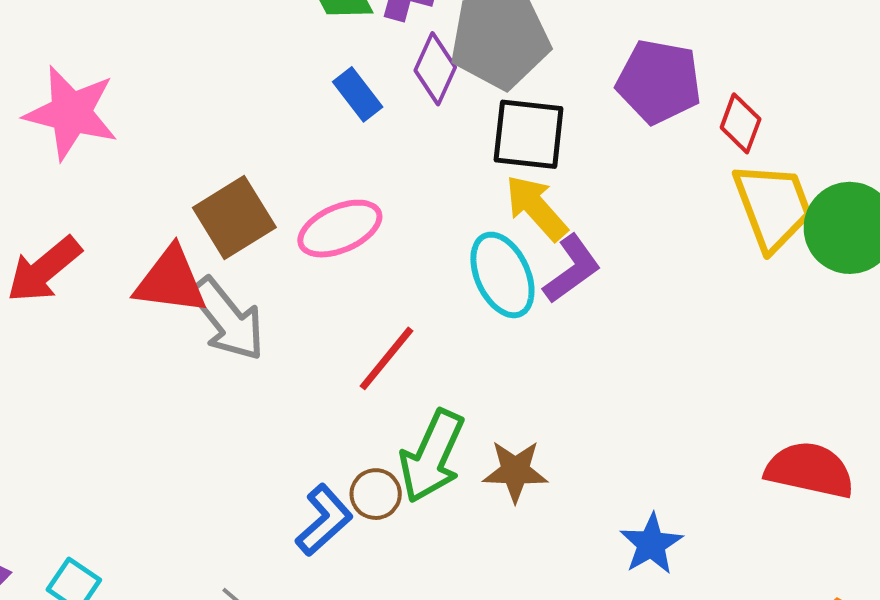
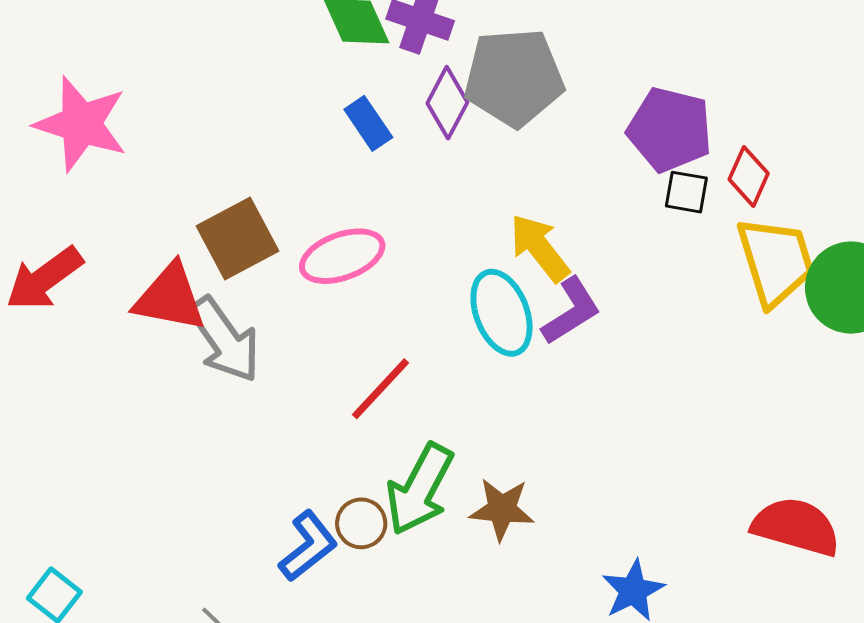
black square: (529, 134) -> (686, 192), moved, size x0.6

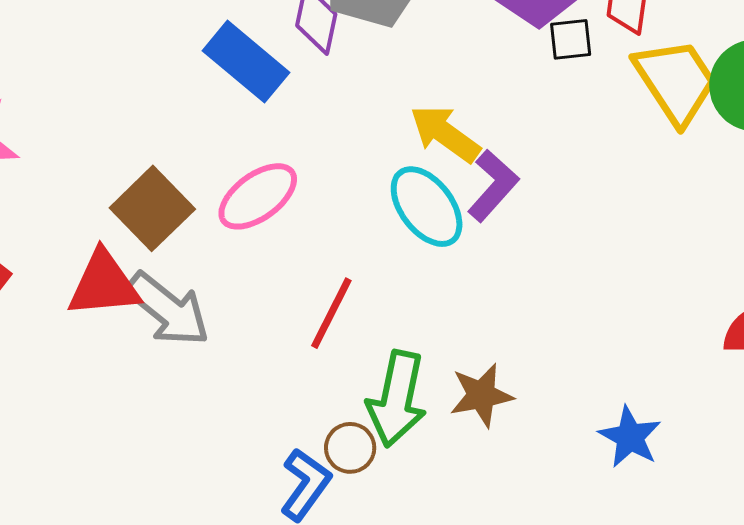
blue rectangle: (368, 123) -> (246, 62), size x1.6

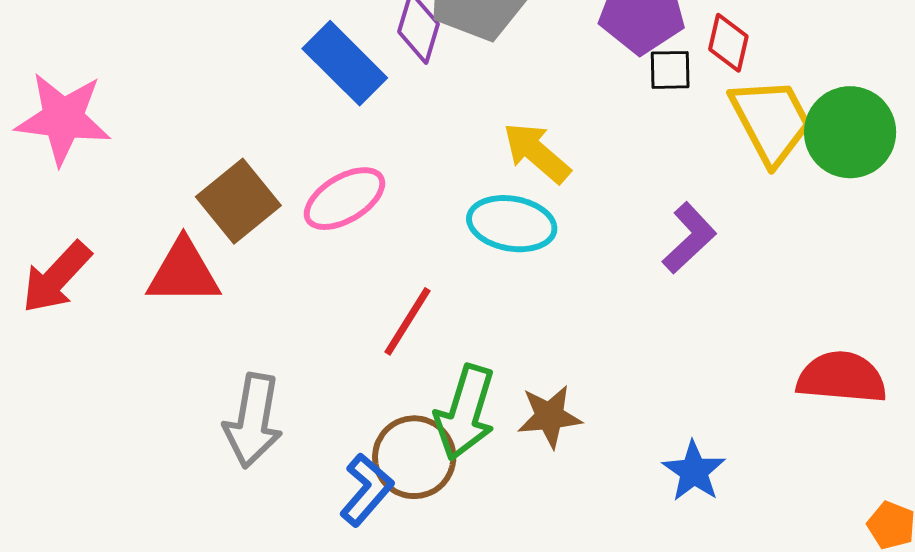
purple L-shape: (493, 186) -> (689, 238), moved
cyan ellipse: (427, 207) -> (512, 224), turned -48
gray arrow: (168, 309) -> (253, 421), moved, turned 56
brown circle: (350, 448) -> (414, 457), size x1.6

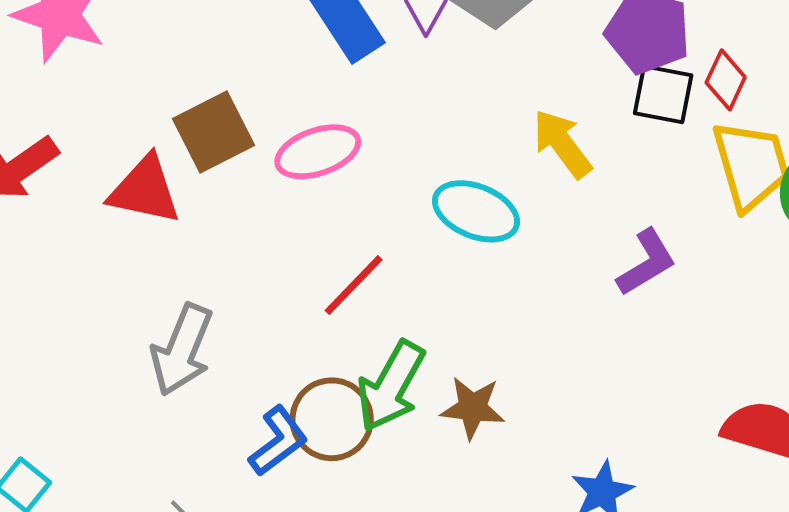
black square: (670, 70) -> (663, 94), size x1.4
yellow arrow: (537, 153) -> (562, 144), moved

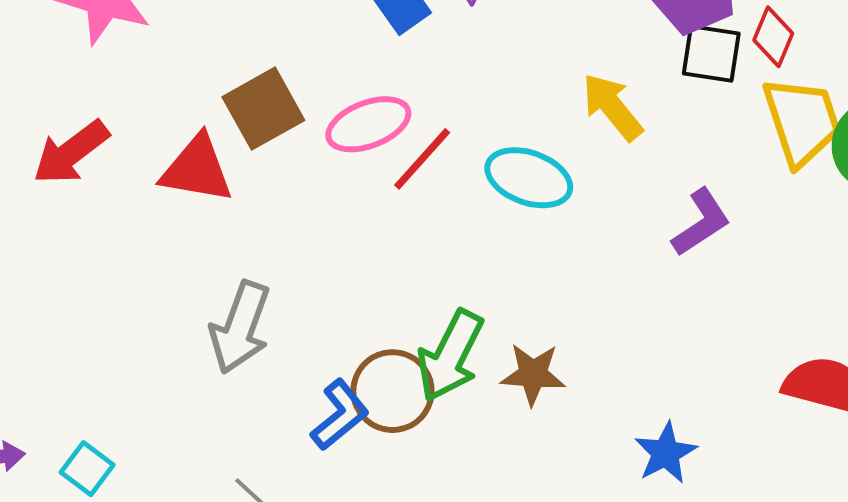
red line: (354, 285) -> (422, 159), moved

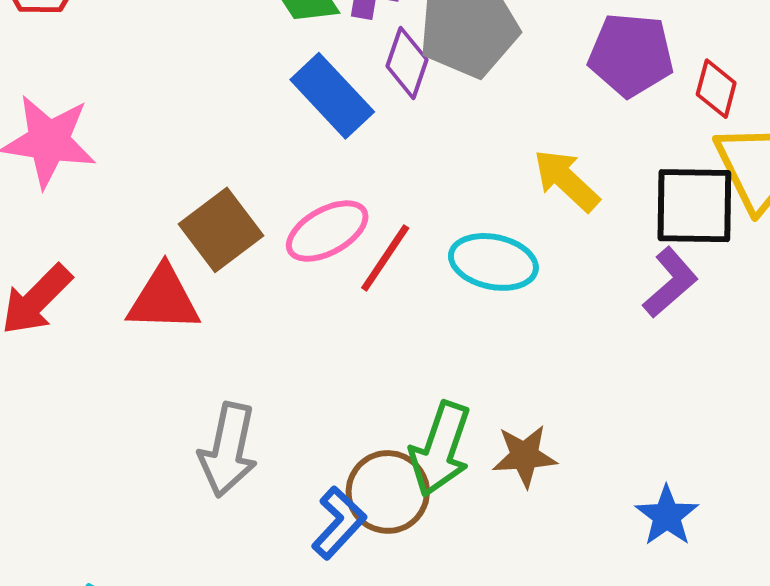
black square: (711, 54) -> (694, 206), moved, size x1.4

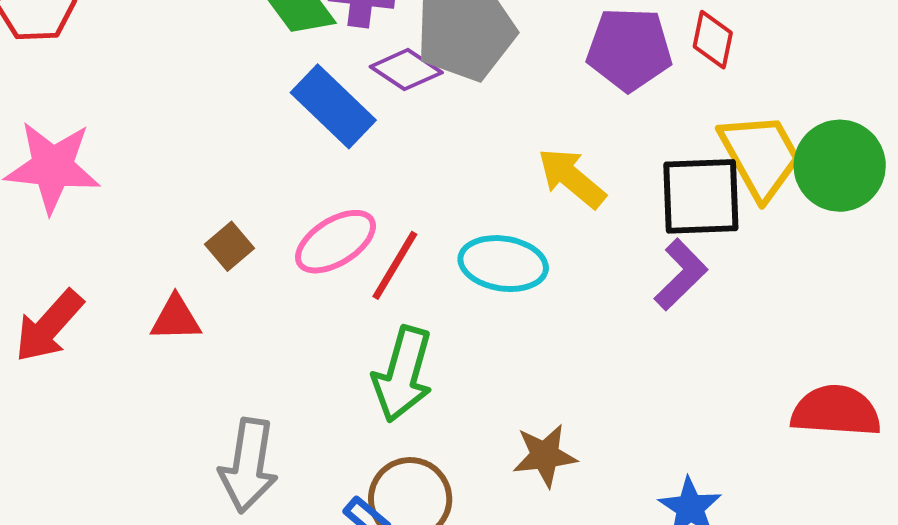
purple diamond: (407, 63) -> (406, 70), turned -72
red diamond: (716, 89) -> (713, 40), moved
brown square: (221, 230) -> (229, 246), size x0.6
red triangle: (164, 299) -> (176, 318), size x0.7
green arrow: (440, 449) -> (403, 374), moved

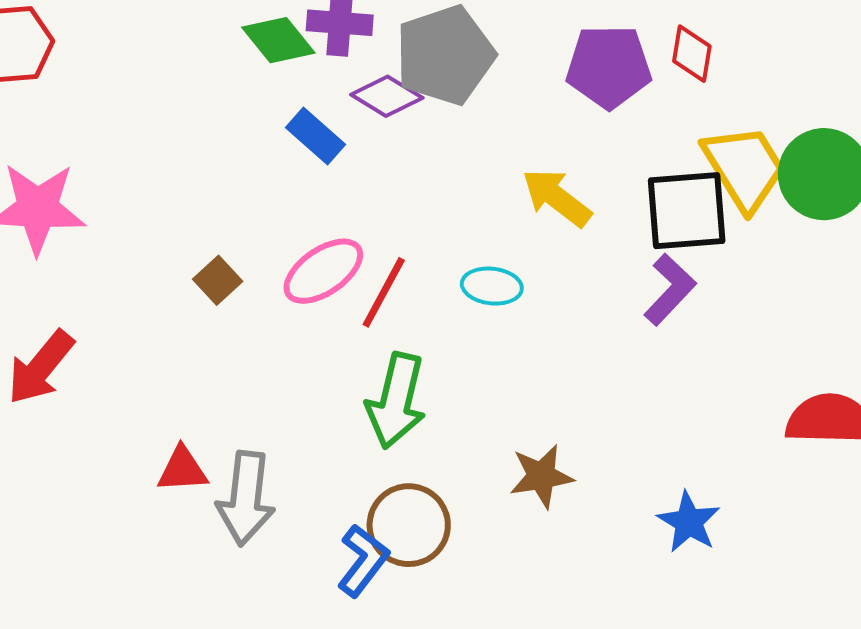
blue rectangle: (333, 106) -> (315, 136), size x0.7
cyan ellipse: (503, 264) -> (492, 286), size x0.7
red triangle: (176, 318) -> (182, 470), moved

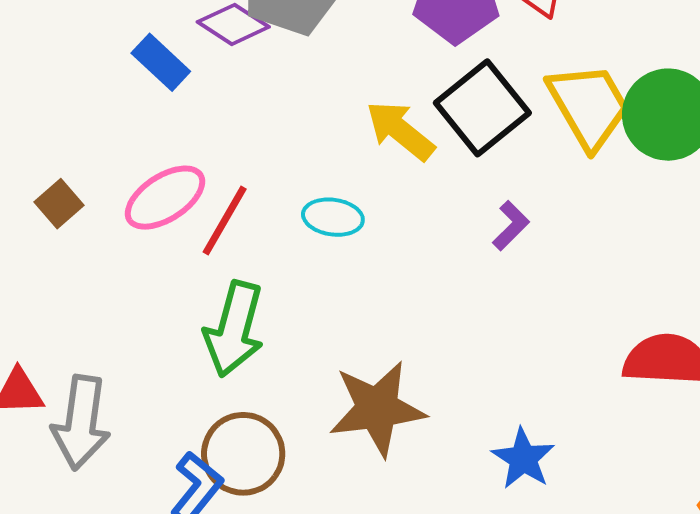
black square: (687, 211) -> (482, 108), moved, turned -36
purple L-shape: (670, 290) -> (511, 226), size x0.7
brown star: (541, 476) -> (377, 409), size x1.5

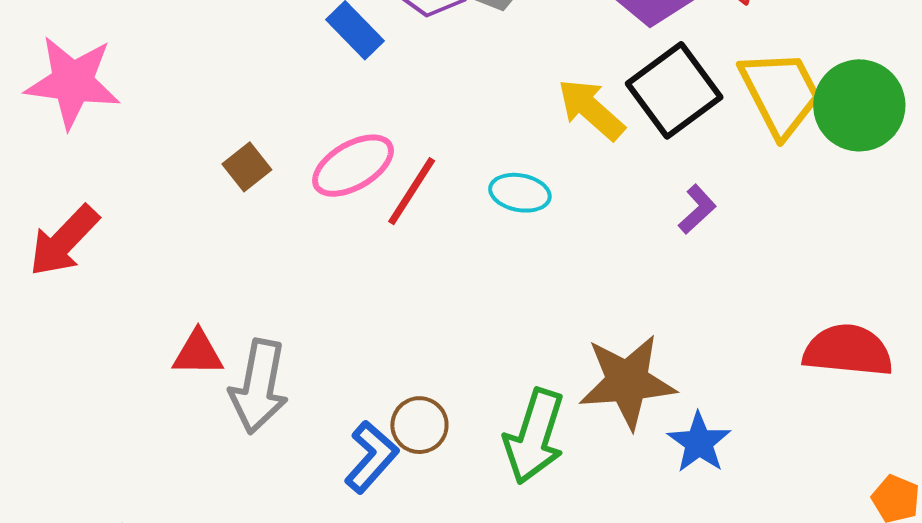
green arrow: (234, 329) -> (534, 436), moved
brown star: (377, 409) -> (627, 382), moved
brown circle: (243, 454) -> (419, 425), size x0.7

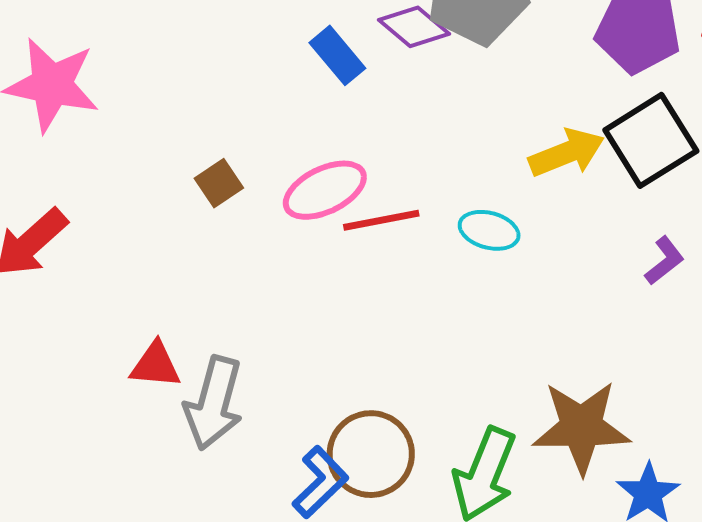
yellow arrow: (591, 109) -> (567, 153), turned 112
red line: (412, 191) -> (381, 220), turned 42
brown circle: (419, 425) -> (371, 454), size x1.5

